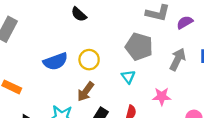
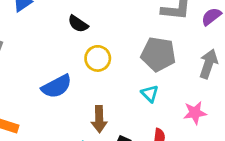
yellow circle: (89, 60) -> (98, 58), moved
brown arrow: (86, 92) -> (99, 119), turned -30

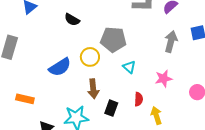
gray pentagon: (158, 54) -> (113, 39), moved
yellow circle: (98, 58) -> (90, 57), moved

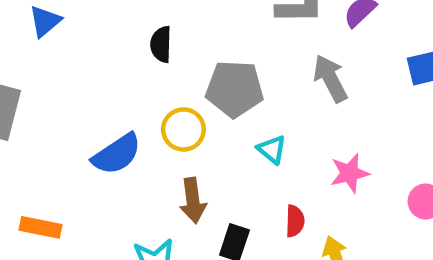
black semicircle: (72, 20) -> (161, 44), moved, turned 63
gray arrow: (171, 42) -> (330, 79), moved, turned -40

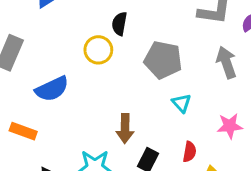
yellow circle: (183, 129) -> (98, 50), moved
blue semicircle: (117, 154) -> (52, 89), moved

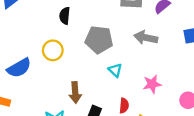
yellow circle: (98, 50) -> (53, 50), moved
gray arrow: (226, 62) -> (146, 38), turned -55

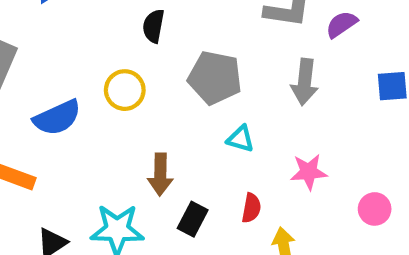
gray arrow: (146, 38) -> (305, 82), turned -100
cyan triangle: (115, 70) -> (241, 139), turned -32

